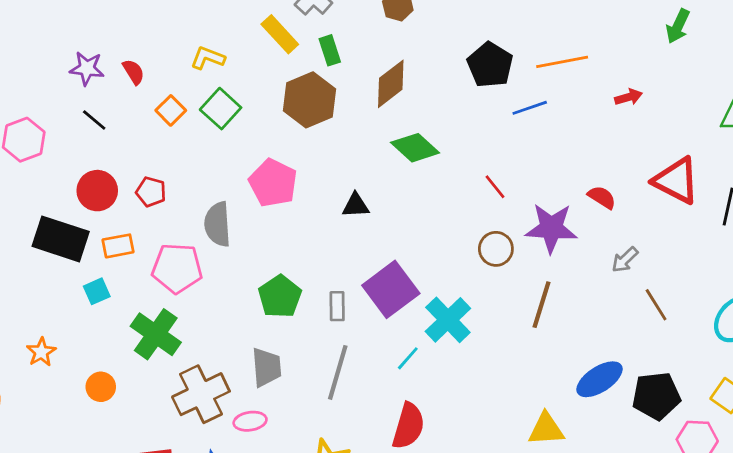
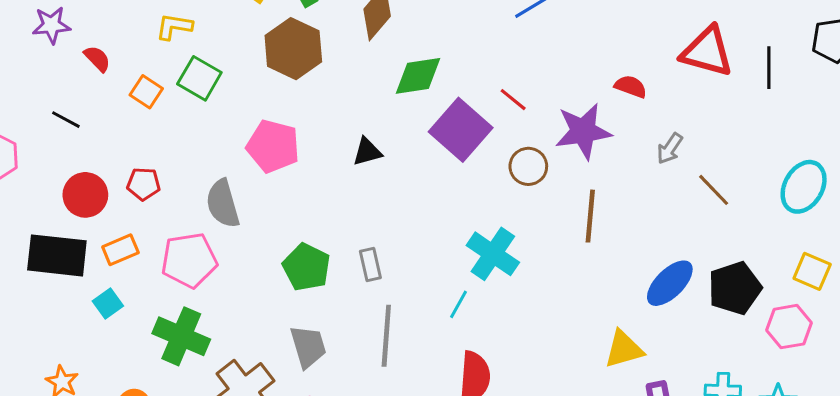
purple star: (87, 68) -> (51, 25), moved
green diamond: (415, 148) -> (418, 76), turned -39
purple square: (391, 289) -> (461, 130), moved

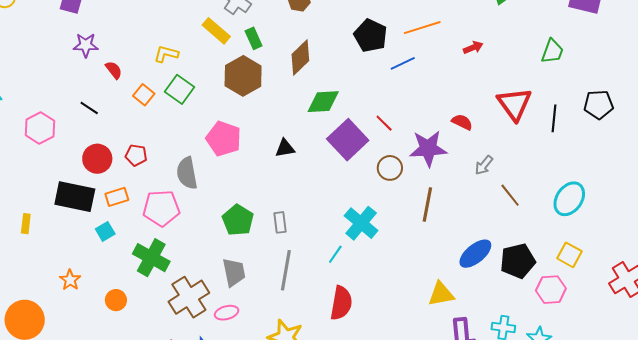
red triangle: (707, 52) -> (514, 104), turned 33

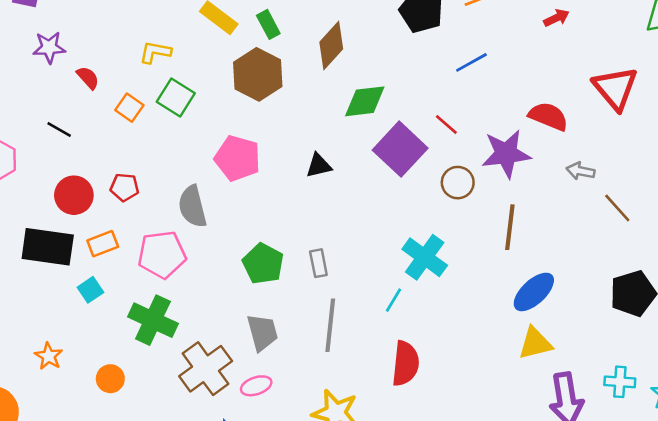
blue line: (403, 63) -> (471, 62), moved
red semicircle: (462, 122) -> (548, 116), size x1.4
gray arrow: (484, 165) -> (580, 171), turned 65
blue ellipse: (475, 254) -> (534, 292), moved

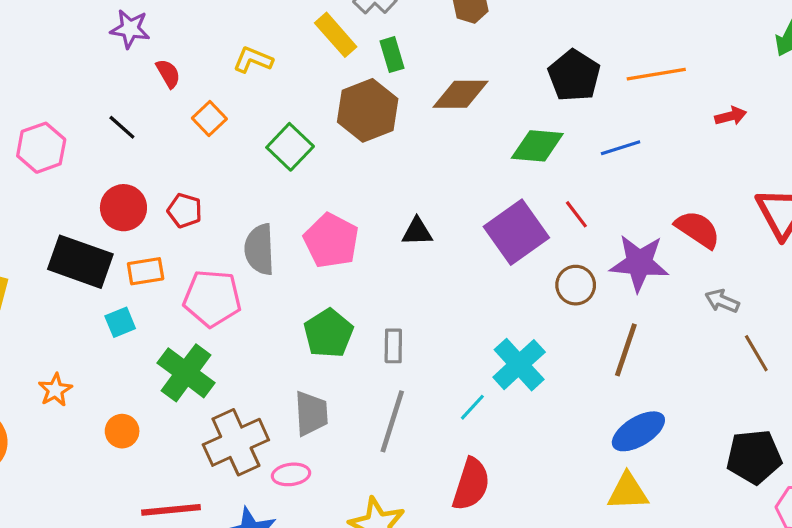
brown diamond: (331, 45) -> (461, 94), turned 36
green square: (176, 97) -> (290, 147), moved
green diamond: (365, 101) -> (537, 146), moved
pink pentagon: (238, 158) -> (331, 241), moved

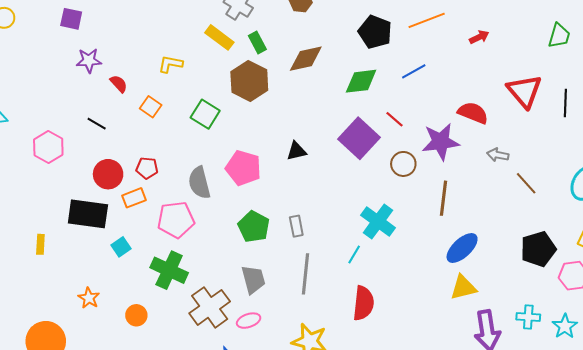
orange rectangle: (146, 271) -> (134, 198), moved

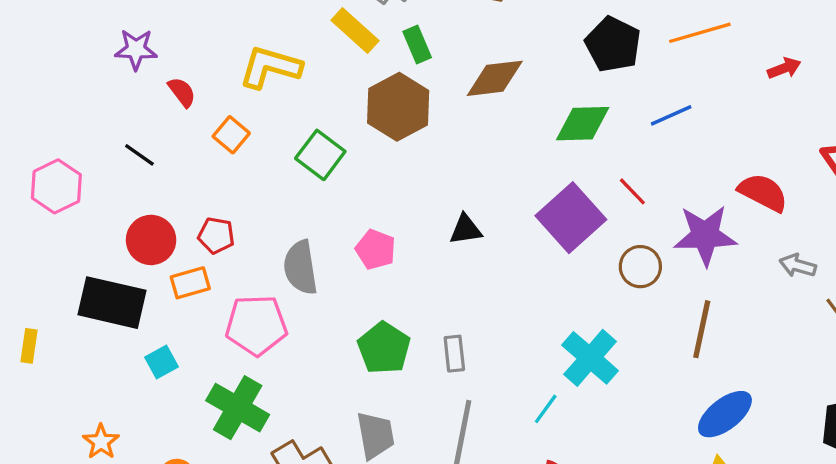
yellow L-shape: (170, 64) -> (270, 67), size x1.5
pink pentagon: (243, 168) -> (376, 249), size x0.7

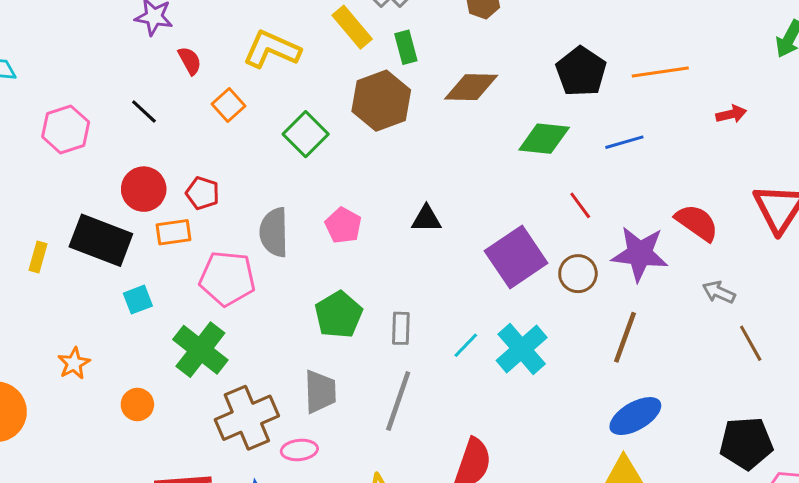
purple square: (571, 218) -> (516, 257), moved
yellow rectangle: (29, 346) -> (38, 257), moved
cyan line: (546, 409) -> (466, 345), moved

